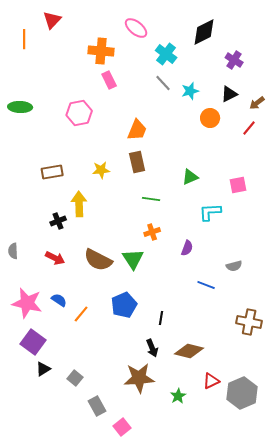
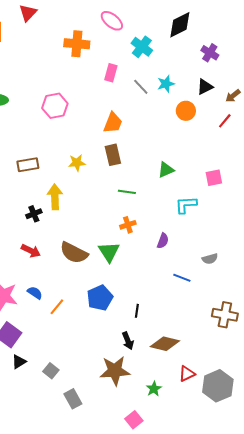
pink rectangle: (109, 80) -> (111, 73), moved, turned 42
gray line: (163, 83) -> (141, 87), moved
pink square: (122, 427) -> (134, 420), moved

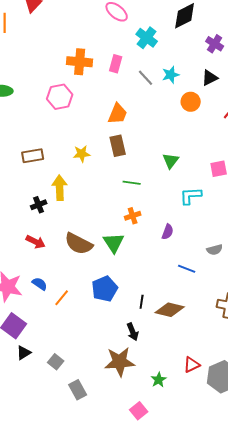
orange cross: (77, 44) -> (80, 62), moved
green triangle: (166, 170) -> (171, 161), turned -30
brown diamond: (165, 344) -> (170, 310), moved

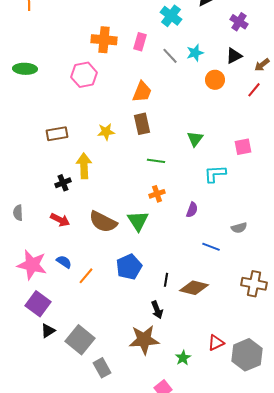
gray square: (56, 362) -> (80, 340), size x1.8

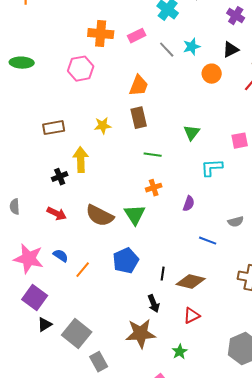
pink rectangle: (140, 42) -> (137, 36), turned 48
red triangle: (216, 343) -> (192, 316), moved

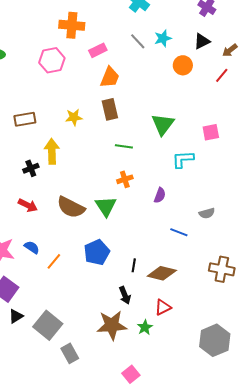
pink rectangle: (137, 36) -> (98, 50), moved
green triangle: (192, 133) -> (163, 124), size x1.4
green star: (180, 352) -> (145, 327), moved

